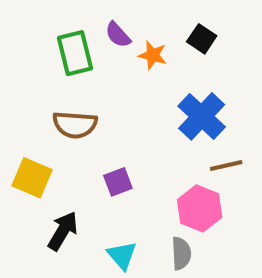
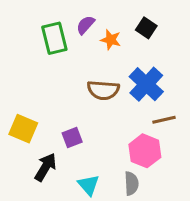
purple semicircle: (118, 35) -> (86, 25), turned 84
brown semicircle: (75, 125) -> (103, 90), moved
purple square: (118, 182) -> (72, 138), moved

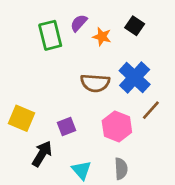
brown line: (164, 120) -> (151, 110), turned -35
pink hexagon: (145, 151) -> (117, 127), moved

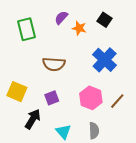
green rectangle: (50, 35) -> (26, 29), moved
brown semicircle: (95, 83) -> (54, 64), moved
brown line: (151, 110) -> (117, 101), moved

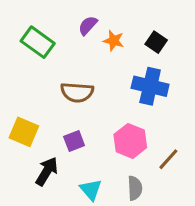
black square: (105, 20) -> (156, 42), moved
green rectangle: (26, 29) -> (38, 42), turned -40
blue cross: (105, 60) -> (150, 86), turned -30
brown line: (117, 101) -> (168, 159), moved

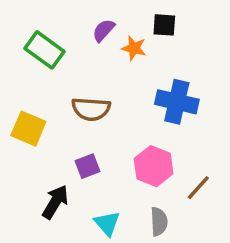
black square: (156, 42) -> (164, 25), moved, turned -30
yellow square: (24, 132) -> (28, 129), moved

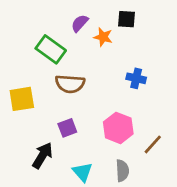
green rectangle: (45, 50) -> (51, 49), moved
blue cross: (177, 102) -> (136, 78), size x0.6
yellow square: (28, 129) -> (22, 99), turned -32

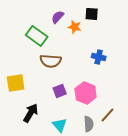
yellow square: (22, 99) -> (16, 83), moved
purple square: (67, 128) -> (60, 91), moved
brown line: (153, 144) -> (108, 115), moved

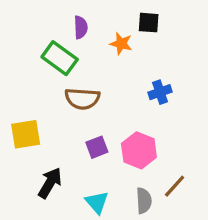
purple semicircle: (58, 17) -> (81, 27), moved, turned 136
blue cross: (99, 57) -> (160, 92), turned -32

